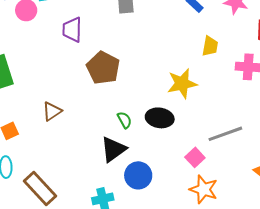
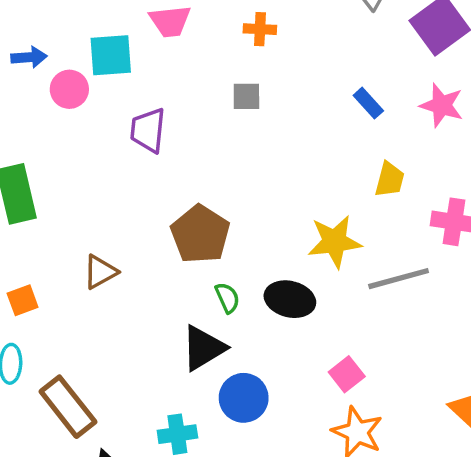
brown pentagon: (103, 68) -> (200, 234), moved
gray line: (225, 134) -> (399, 279), moved

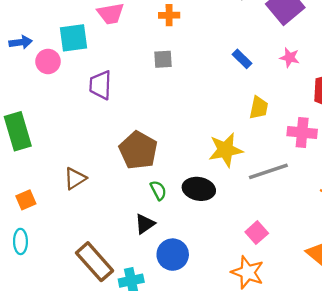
pink star: (442, 105) -> (290, 58), size x0.7
black triangle: (203, 348) -> (145, 224), size x0.7
pink square: (347, 374) -> (257, 233), moved
brown rectangle: (68, 407) -> (95, 262), moved

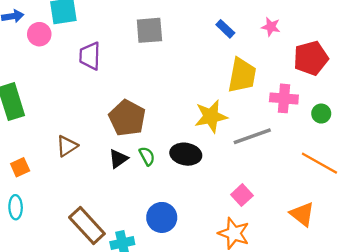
gray square: (163, 59) -> (149, 30), size x1.5
yellow trapezoid: (259, 108) -> (242, 75), size x1.6
black triangle: (145, 224) -> (118, 159), moved

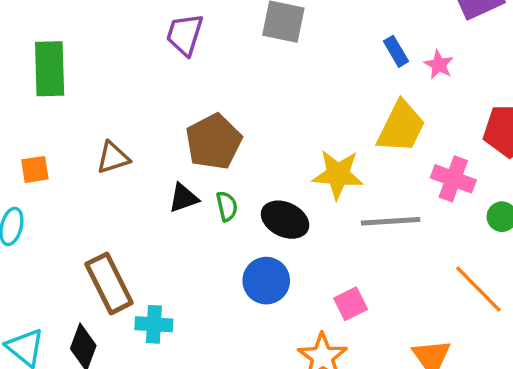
pink star: (271, 27) -> (439, 65), moved
blue circle: (162, 217) -> (266, 281), moved

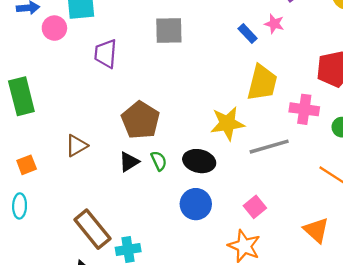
pink star: (439, 65) -> (274, 24), moved

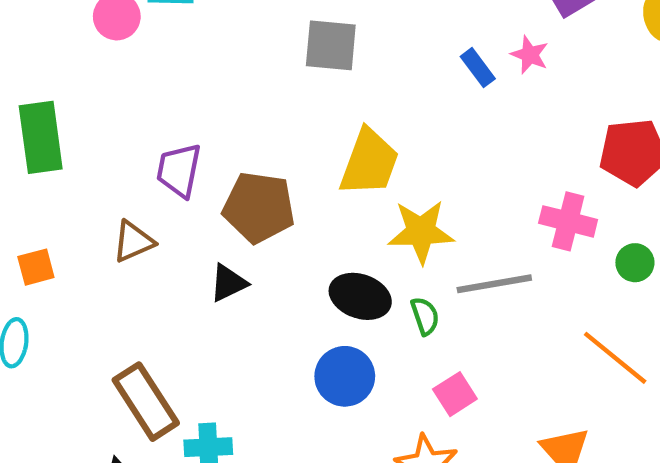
purple trapezoid: (106, 54) -> (179, 170), moved
yellow trapezoid: (262, 83) -> (369, 162), moved
brown pentagon: (141, 120) -> (259, 207), turned -30
green semicircle: (159, 161) -> (425, 316), moved

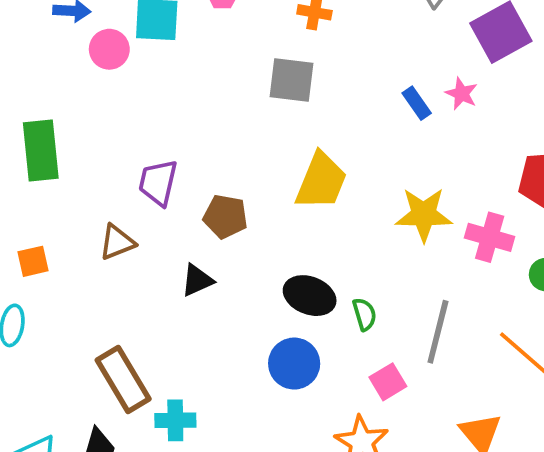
brown pentagon: (259, 207) -> (225, 217), size x0.7
yellow star: (421, 232) -> (424, 215), moved
gray line: (494, 284) -> (438, 332), moved, turned -68

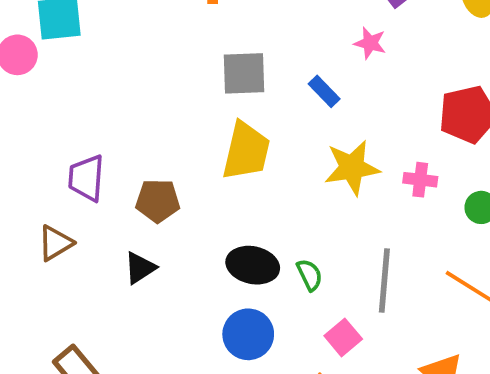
gray square: (292, 80) -> (244, 73), moved
blue rectangle: (417, 103) -> (324, 91), moved
pink cross: (490, 237) -> (420, 180), size x0.7

